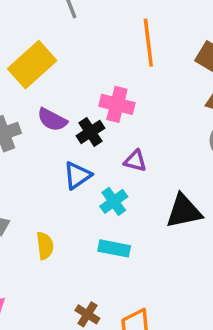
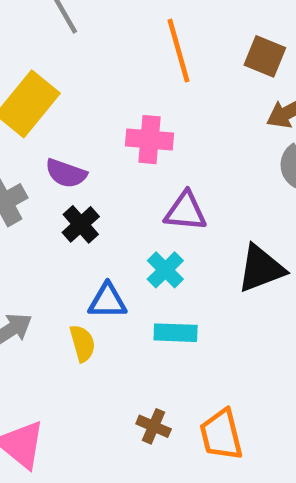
black cross: (90, 132) -> (81, 224), moved
purple triangle: (135, 161) -> (185, 211), size x1.4
blue triangle: (77, 175) -> (107, 301), moved, turned 44

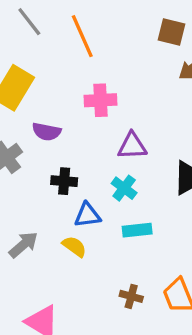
orange line: (179, 51) -> (82, 36), moved
black cross: (81, 224) -> (64, 181), moved, turned -35
yellow semicircle: (82, 343) -> (74, 247), turned -30

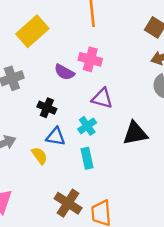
purple semicircle: (47, 132) -> (64, 72), moved
cyan rectangle: (137, 230) -> (87, 158), turned 66
brown cross: (131, 296) -> (68, 203), size x1.6

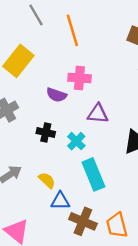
cyan cross: (87, 126) -> (76, 141), moved
blue triangle: (56, 137) -> (60, 201), moved
cyan rectangle: (87, 158) -> (93, 174), size x1.5

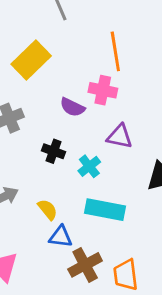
orange line: (72, 30) -> (115, 51), moved
cyan rectangle: (93, 174) -> (105, 210), turned -64
brown cross: (83, 221) -> (85, 265), turned 32

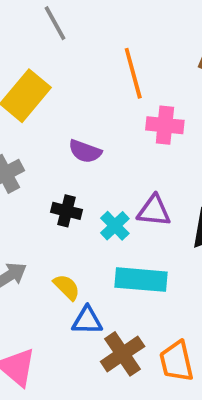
pink cross: (103, 90) -> (165, 125), moved
purple triangle: (120, 136) -> (154, 211), moved

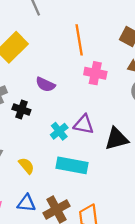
black cross: (67, 211) -> (21, 110), moved
blue triangle: (87, 321) -> (26, 203), moved

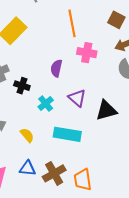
purple semicircle: (45, 84) -> (56, 68), moved, turned 78
purple triangle: (84, 124) -> (77, 98), turned 30
cyan cross: (59, 131) -> (46, 104), moved

